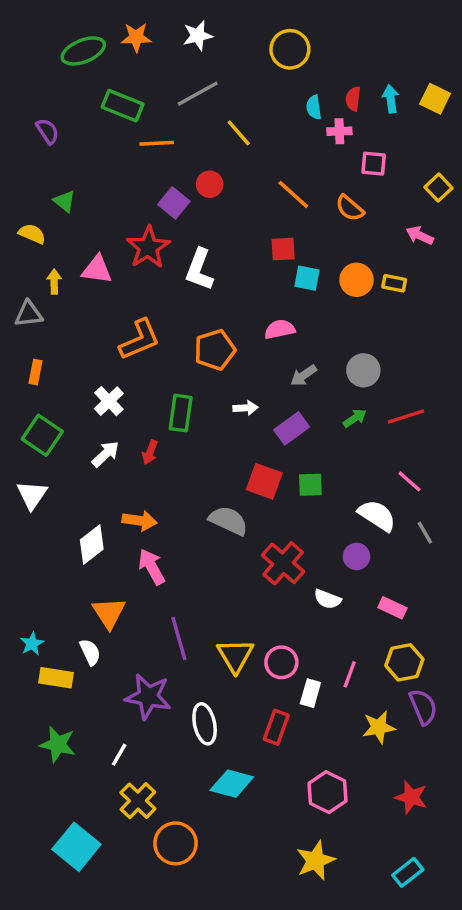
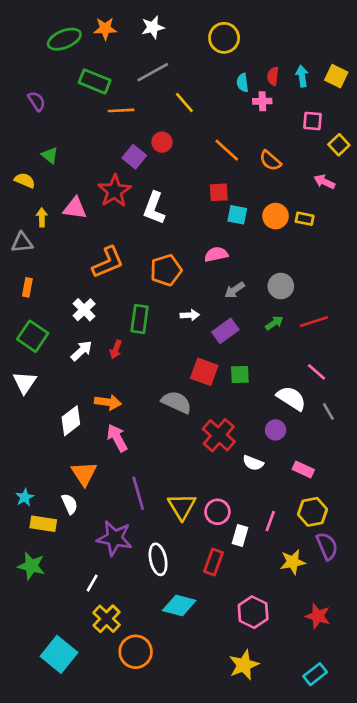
pink square: (374, 164) -> (313, 121), moved
green star: (58, 744) -> (31, 566), moved

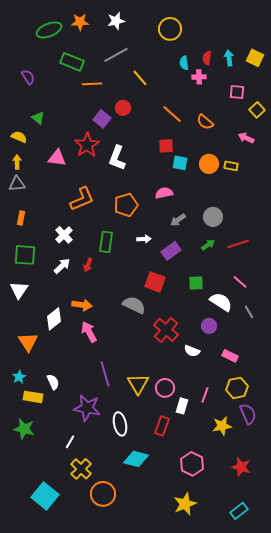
yellow arrow: (42, 217) -> (17, 162), moved
green square: (33, 336) -> (25, 255), turned -30
green square: (240, 374) -> (196, 283), moved
orange triangle: (84, 474) -> (28, 342), moved

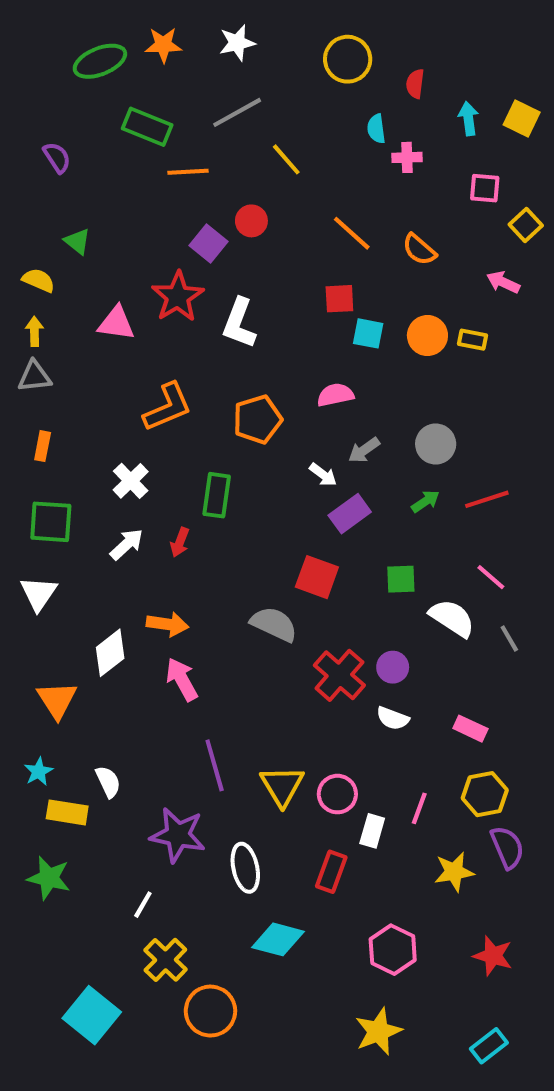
red semicircle: (207, 58) -> (415, 84), moved
white arrow: (144, 239) -> (323, 475), moved, turned 40
purple circle: (209, 326) -> (393, 667), moved

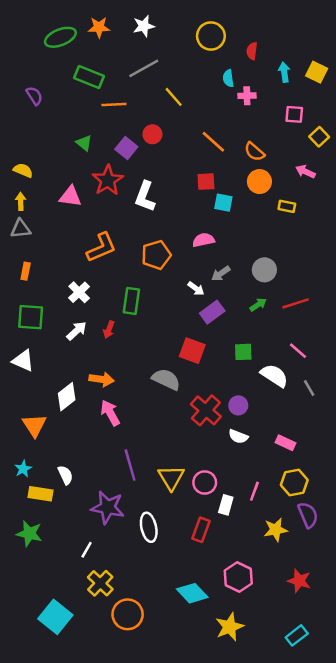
green triangle: (77, 241) -> (84, 143), moved
orange circle: (427, 336) -> (259, 182), moved
white triangle: (39, 593) -> (23, 361), turned -40
cyan diamond: (278, 939) -> (192, 593), moved, turned 32

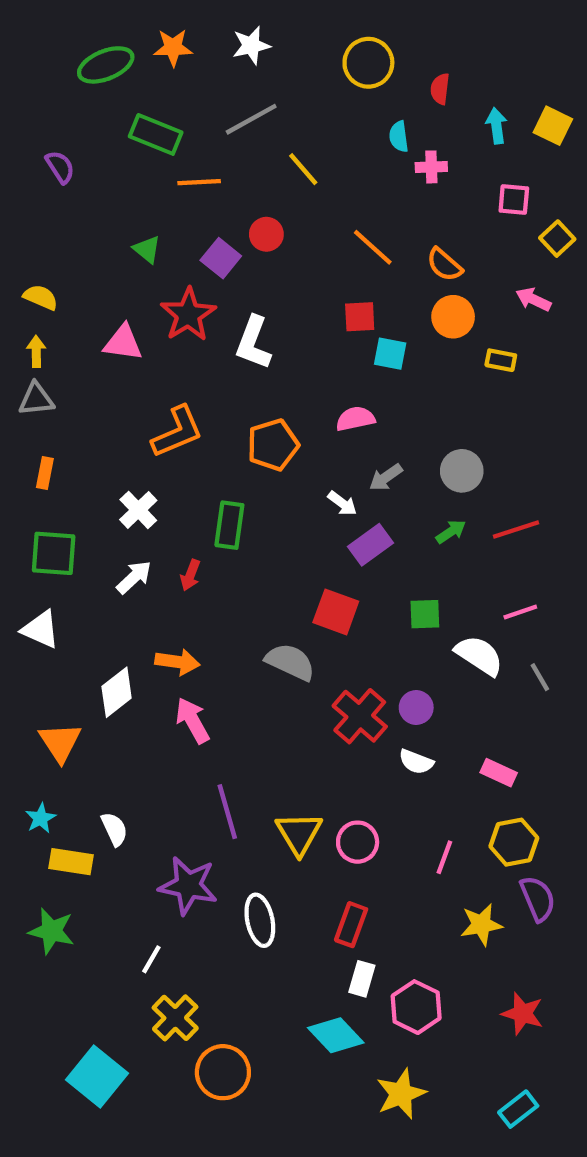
pink line: (298, 351) -> (520, 612), turned -60
white rectangle: (226, 505) -> (362, 979), moved

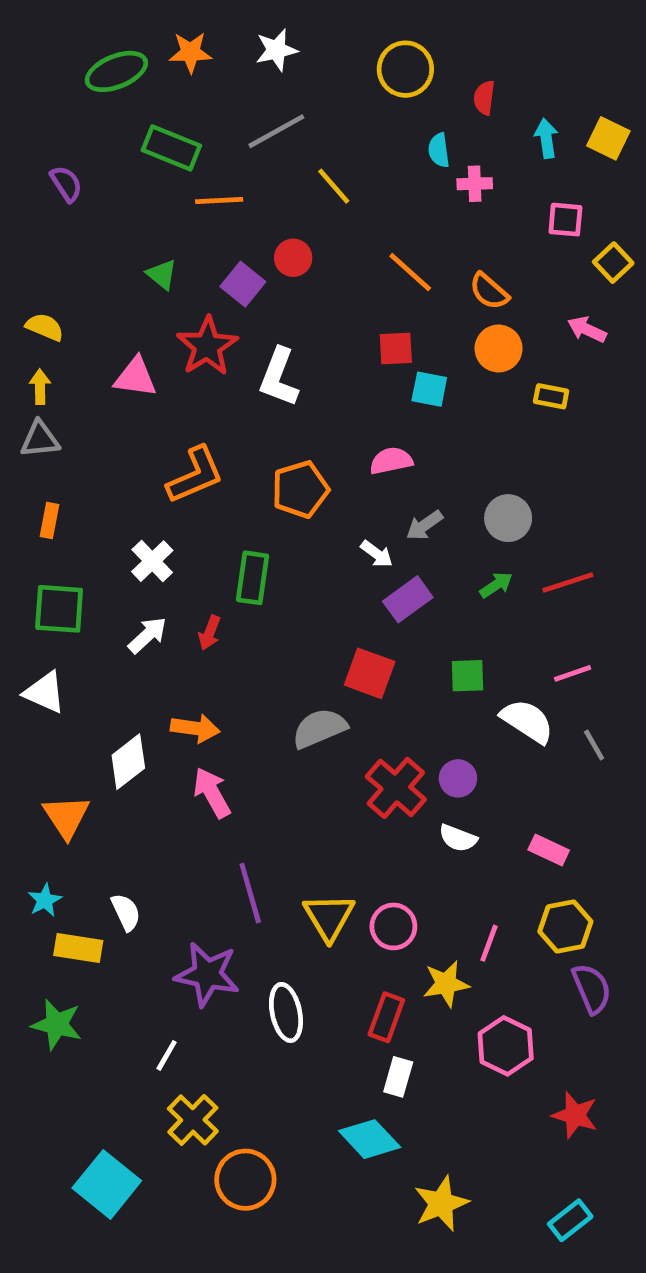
gray semicircle: (290, 662) -> (319, 728), turned -48
yellow star: (481, 925) -> (446, 984), moved
pink hexagon: (416, 1007) -> (506, 1046), moved

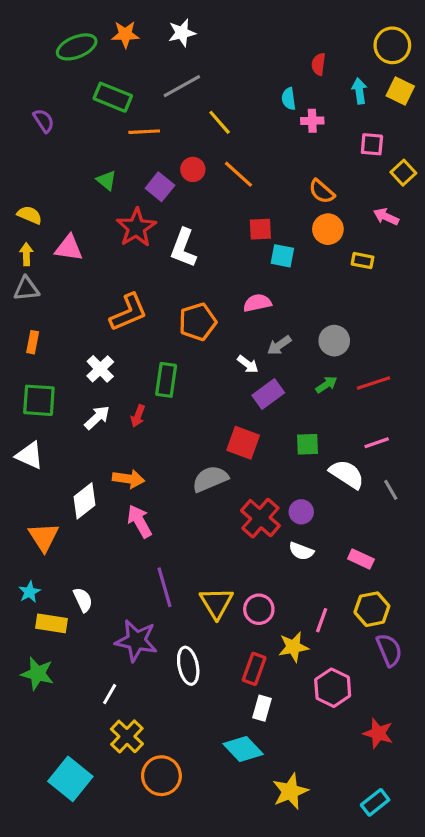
yellow circle: (405, 69) -> (392, 45), moved
orange line: (410, 272) -> (238, 174), moved
pink triangle: (136, 377) -> (69, 248), moved

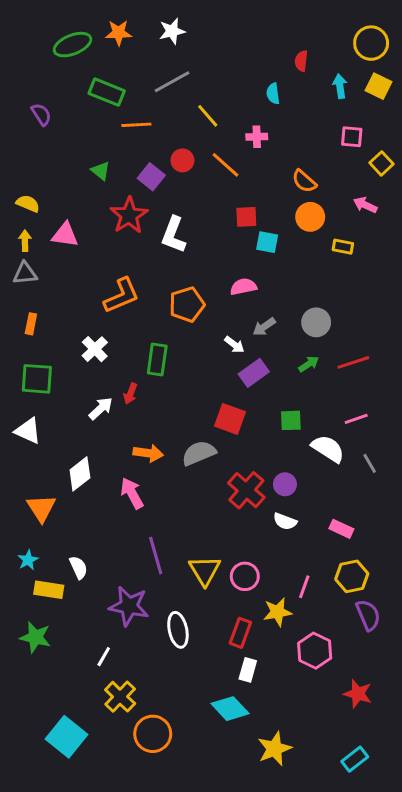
pink cross: (312, 121) -> (257, 137), moved
white arrow: (97, 418) -> (101, 409), moved
orange arrow: (128, 479) -> (148, 453), moved

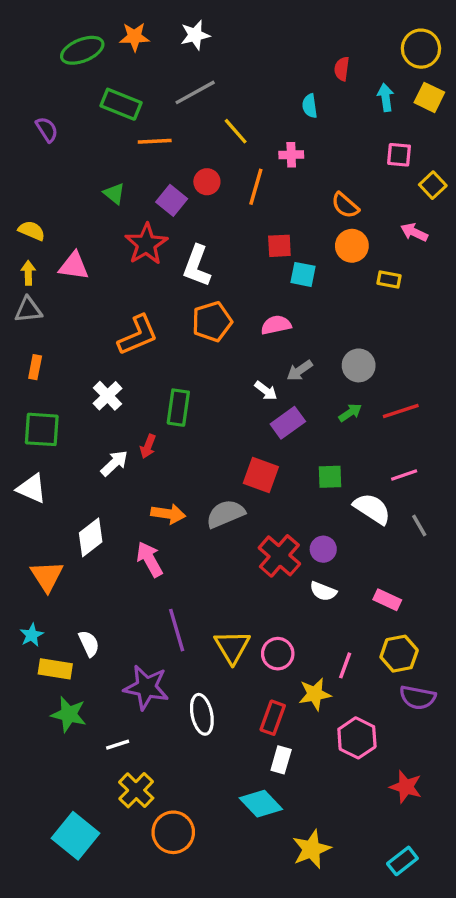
orange line: (226, 165) -> (256, 187), turned 64
orange pentagon: (187, 305) -> (212, 322), moved
purple semicircle: (368, 615) -> (418, 697), turned 124
green star: (35, 637) -> (69, 714), moved
white line: (104, 657) -> (118, 745), turned 42

